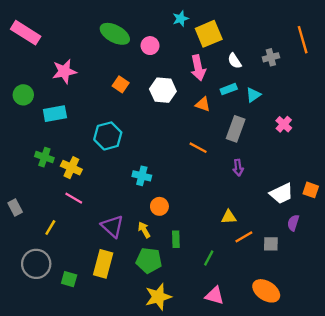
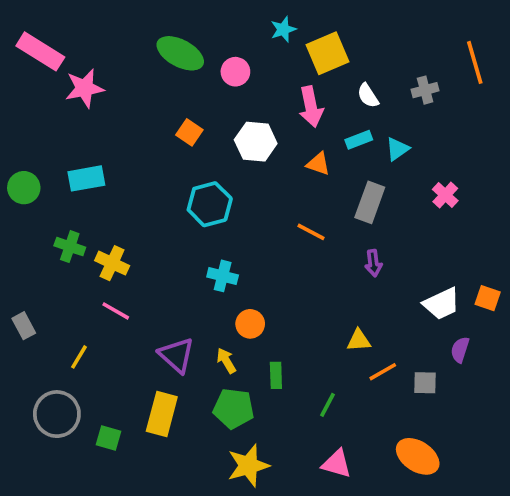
pink star: (64, 71) -> (85, 88), moved
green circle: (23, 95) -> (24, 188), moved
cyan hexagon: (108, 136) -> (210, 204), moved

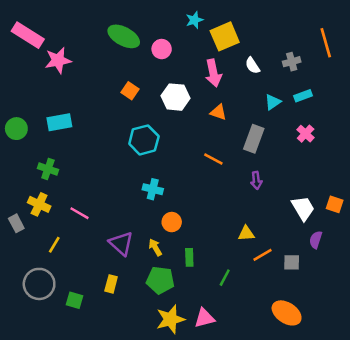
cyan rectangle: (359, 140) -> (303, 96), moved
yellow cross: (112, 263) -> (39, 204), moved
white trapezoid: (442, 304) -> (303, 208), turned -96
yellow rectangle: (162, 414) -> (111, 284), size x0.6
pink triangle: (337, 464) -> (205, 318), moved, turned -30

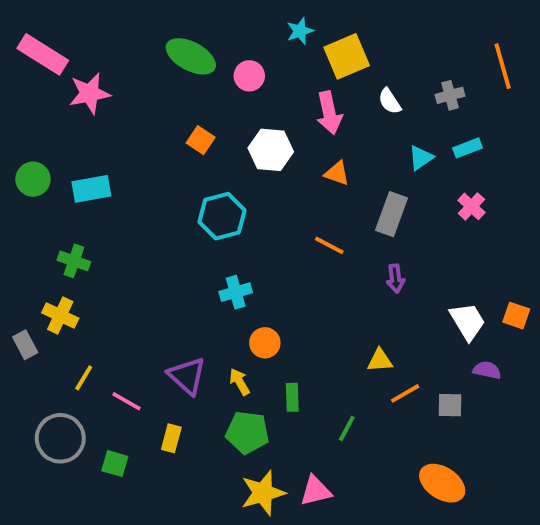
green circle: (16, 129) -> (33, 179), moved
cyan cross: (153, 189) -> (236, 292), turned -30
pink line: (79, 213) -> (127, 401), moved
purple semicircle: (316, 240) -> (487, 370), turned 84

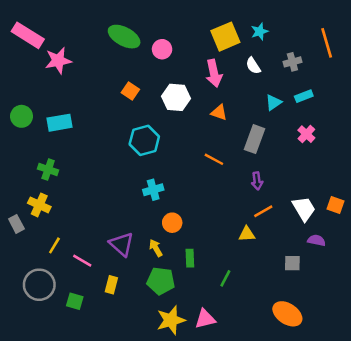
cyan star: (300, 31) -> (260, 31), moved
orange line: (405, 393) -> (263, 211), moved

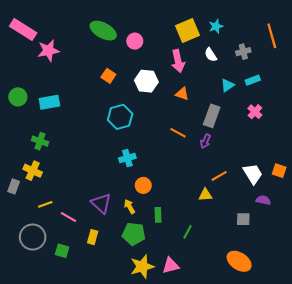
purple arrow: (257, 181) -> (205, 141), moved, turned 32
gray rectangle: (16, 224) -> (14, 186), turned 48
yellow line: (54, 245) -> (45, 204), turned 40

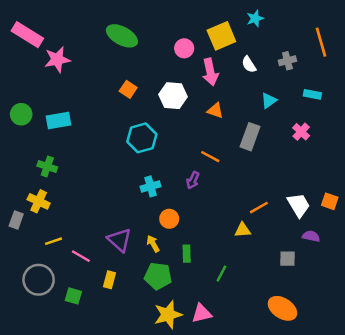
cyan star: (216, 26) -> (255, 18), moved
pink circle: (135, 41) -> (184, 48), moved
cyan rectangle: (253, 80) -> (312, 94), moved, turned 32
purple arrow: (205, 141) -> (193, 180), moved

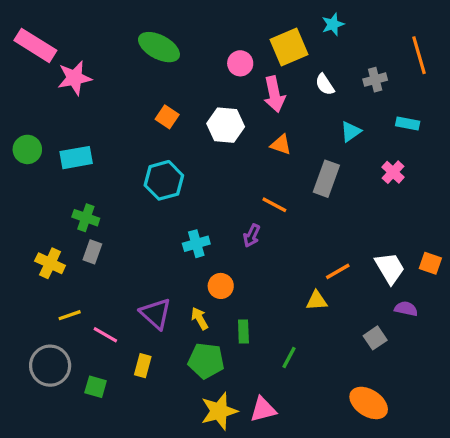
cyan hexagon: (142, 138) -> (164, 180), moved
green cross: (47, 167) -> (86, 218), moved
gray rectangle: (16, 220) -> (92, 252), moved
gray square: (287, 259) -> (375, 338), turned -35

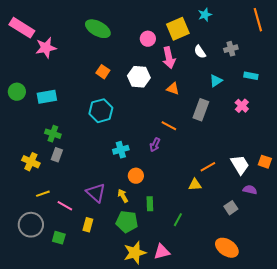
orange line: (419, 55) -> (258, 20), moved

